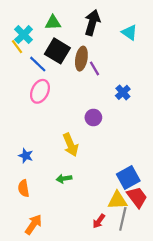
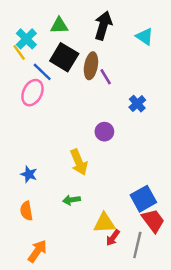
pink ellipse: (40, 91) -> (32, 93), moved
yellow triangle: (117, 200) -> (104, 223), moved
red arrow: (99, 221) -> (113, 238), moved

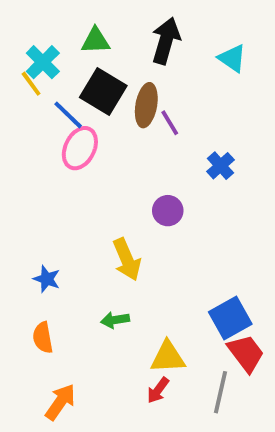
pink ellipse: (32, 93) -> (80, 148), moved
red arrow: (113, 238) -> (158, 390), moved

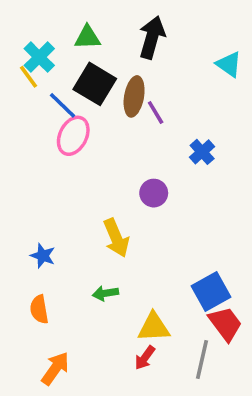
cyan triangle: (232, 58) -> (229, 64), moved

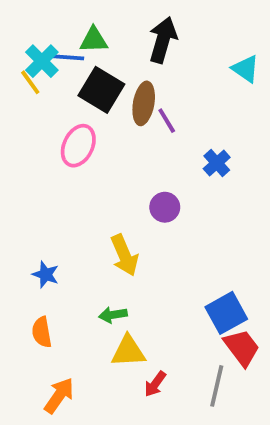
blue line: (62, 105) -> (67, 57), moved, turned -40
yellow triangle: (154, 327) -> (128, 351), moved

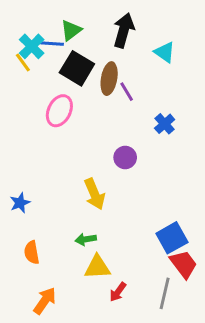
green triangle: (94, 40) -> (71, 30), turned -35
cyan triangle: (246, 69) -> (165, 52), moved
blue star: (46, 274) -> (20, 203), moved, turned 30

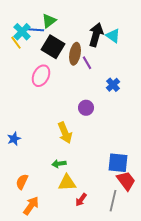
black arrow: (124, 30) -> (96, 35), moved
blue square: (172, 238) -> (118, 163), turned 35
orange semicircle: (32, 252) -> (22, 182), moved, turned 35

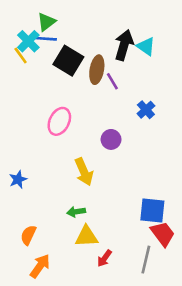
green triangle: (49, 21) -> (46, 22), moved
pink ellipse: (41, 76) -> (59, 121), moved

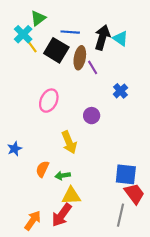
blue line: (45, 39) -> (70, 32), moved
yellow line: (21, 55) -> (32, 46), moved
orange semicircle: (28, 235) -> (42, 169), moved
red arrow: (105, 258) -> (62, 215), moved, size x1.6

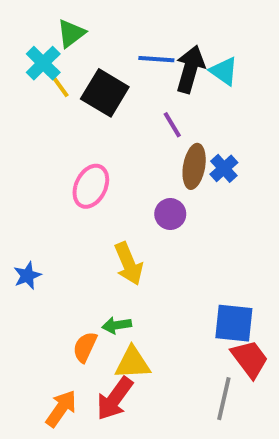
blue line: (70, 32) -> (156, 59), moved
brown ellipse: (80, 58) -> (194, 166), moved
orange semicircle: (42, 169) -> (85, 347), moved

